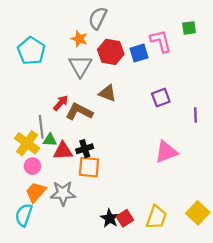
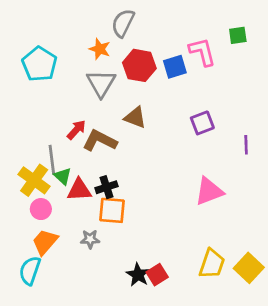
green triangle: (50, 140) -> (63, 176), turned 40
gray star: (63, 193) -> (90, 239), moved, size x0.6
yellow trapezoid: (156, 217) -> (212, 264), moved

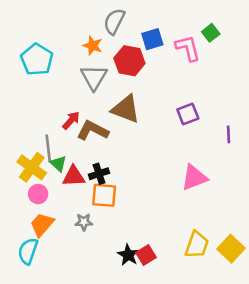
green square: (238, 35) -> (211, 33), moved, turned -30
blue square: (175, 67) -> (152, 39), moved
brown triangle: (135, 117) -> (126, 109), size x1.4

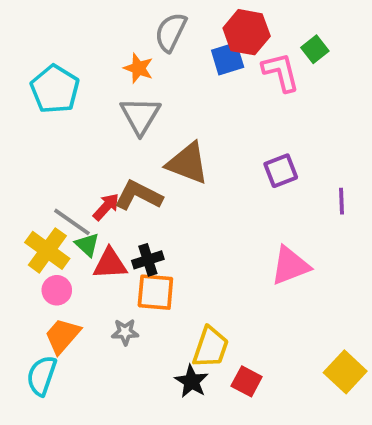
red hexagon: (129, 61) -> (247, 32), moved
red arrow: (71, 120) -> (106, 207), moved
gray line: (48, 148) -> (72, 222), turned -48
yellow trapezoid: (197, 245) -> (210, 347), moved
red square: (146, 255) -> (247, 381), moved, turned -30

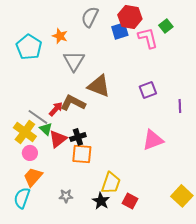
orange star: (138, 68) -> (60, 36), moved
red triangle: (110, 264) -> (58, 139), turned -36
gray star: (125, 332) -> (66, 196), moved

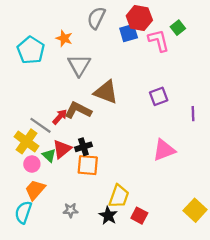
green triangle: (46, 129) -> (49, 155), moved

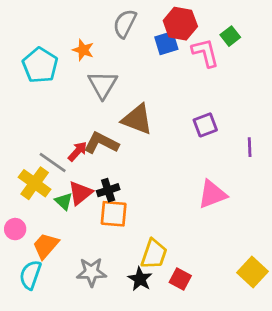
pink circle: (32, 164) -> (15, 229), moved
gray star: (71, 210) -> (91, 272), size x1.5

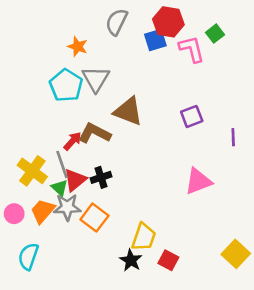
cyan pentagon: (40, 65) -> (66, 85), moved
gray line: (53, 162) -> (62, 164), moved, turned 36
orange square: (114, 214) -> (94, 218), moved, turned 32
orange trapezoid: (46, 246) -> (43, 211), moved
gray star: (91, 272) -> (67, 207), moved

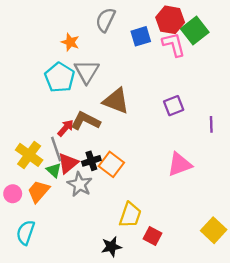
red hexagon: (168, 22) -> (170, 20), moved
green square: (215, 34) -> (195, 30), size x1.6
gray star: (67, 207) -> (80, 184), moved, turned 30
orange square: (94, 218) -> (111, 164), moved
black star: (131, 260) -> (111, 247), moved, turned 30

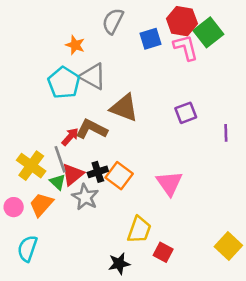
gray triangle: (87, 72) -> (93, 76), turned -32
pink triangle: (180, 164) -> (169, 183), moved, turned -44

